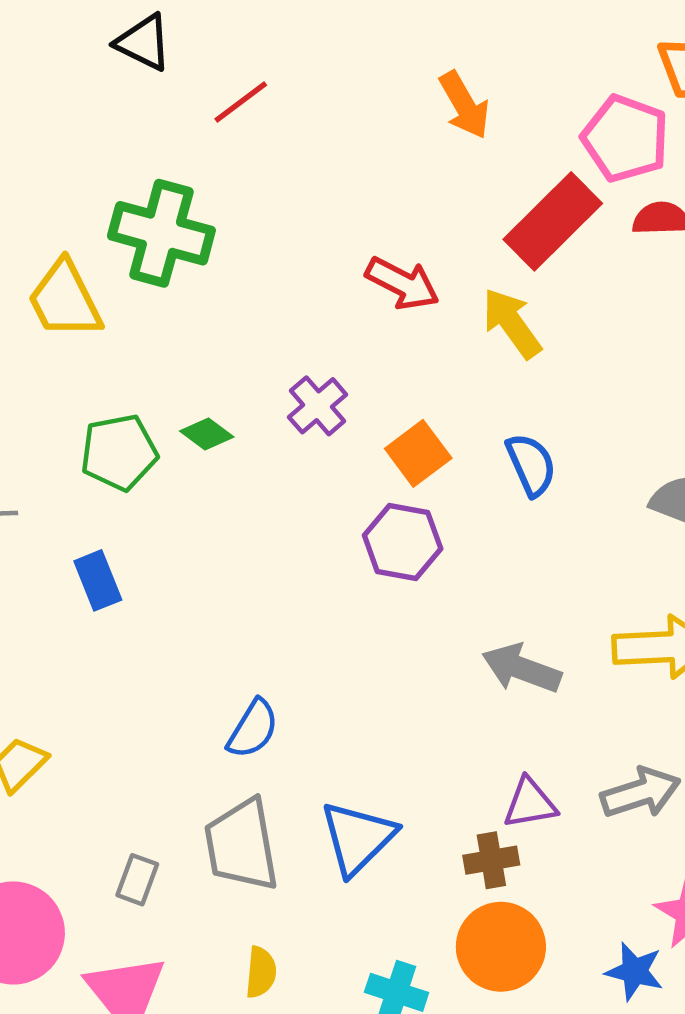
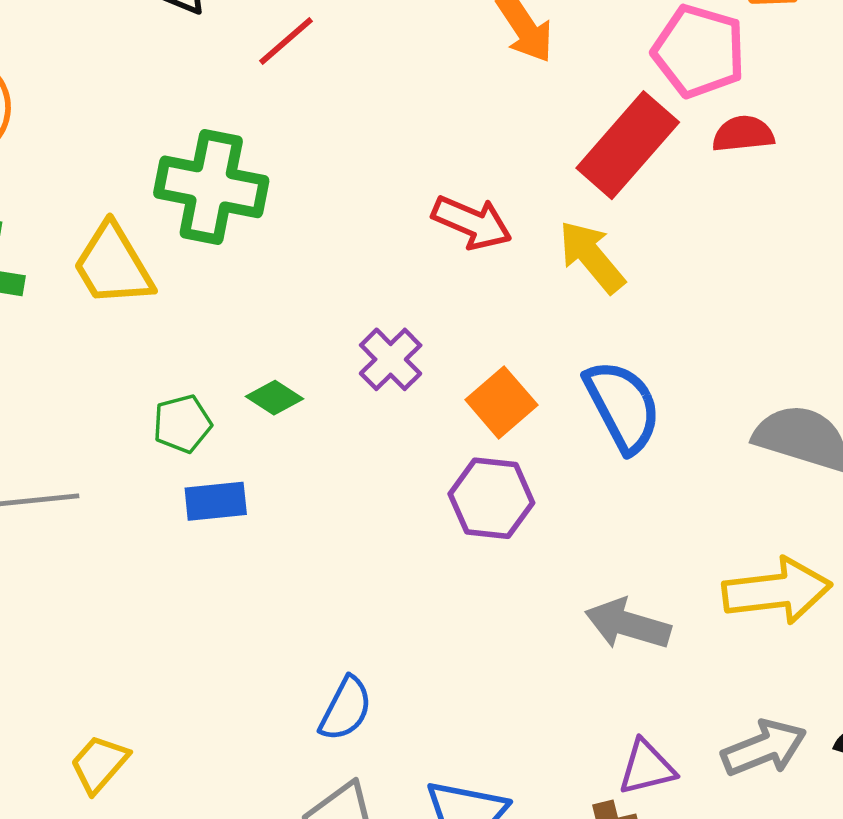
green pentagon: (119, 452) -> (182, 424), size x0.7
blue semicircle: (531, 465) -> (623, 406), size x1.4
blue rectangle: (98, 580) -> (216, 501), moved, turned -70

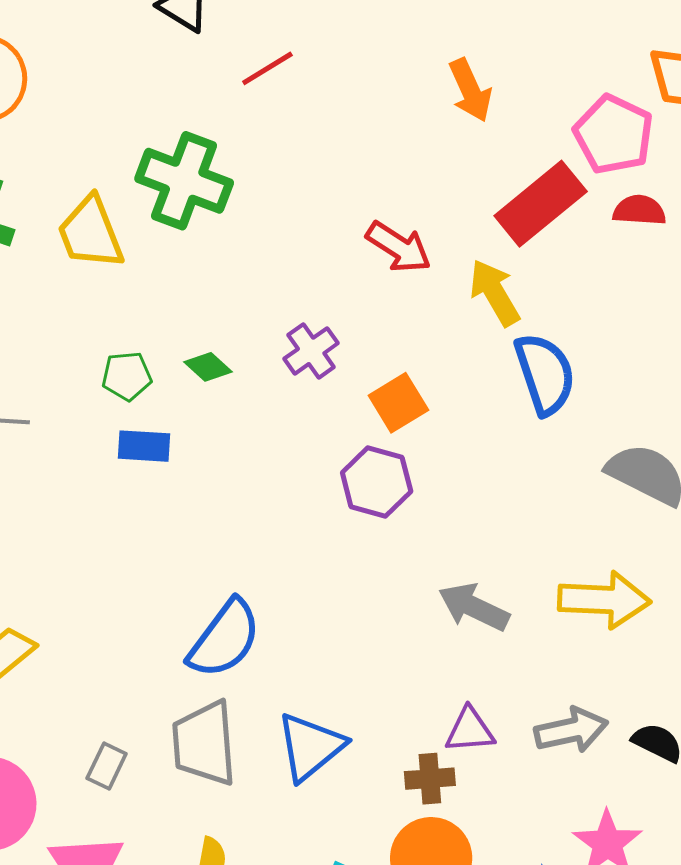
blue semicircle: (623, 406) -> (545, 374), moved
blue semicircle: (346, 709) -> (225, 639), size x1.5

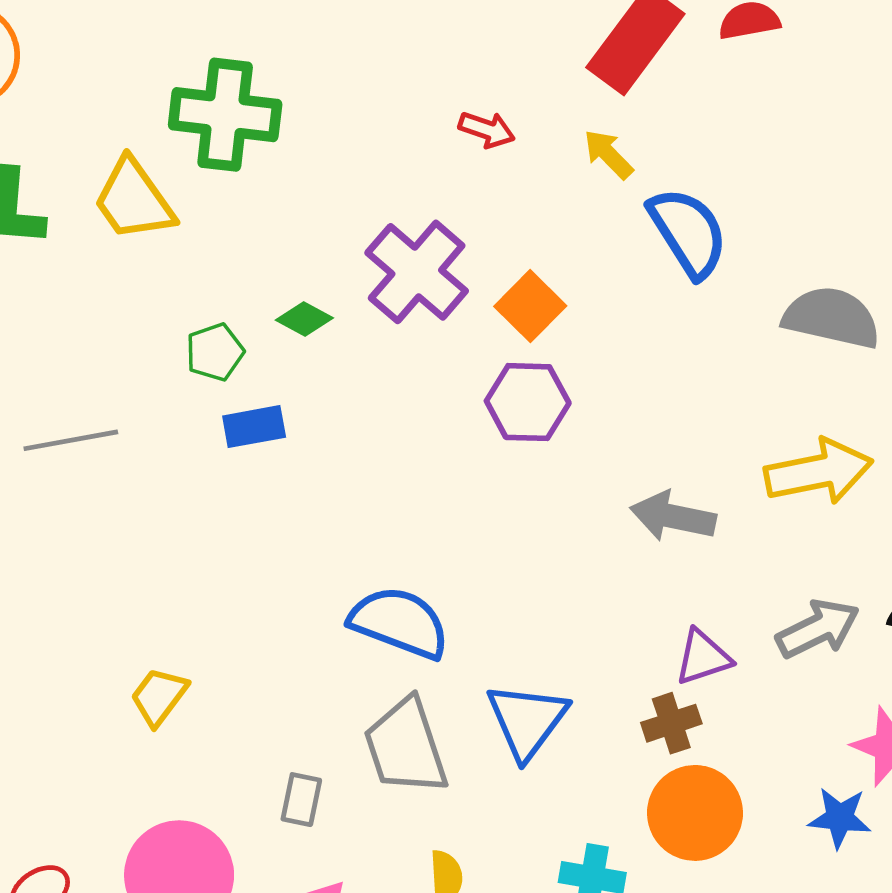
red arrow: (399, 247) -> (487, 130), size x0.7
yellow arrow: (495, 293) -> (608, 154), size x0.7
purple cross: (311, 351) -> (417, 272), size x1.6
blue semicircle: (225, 639) -> (399, 622), turned -92

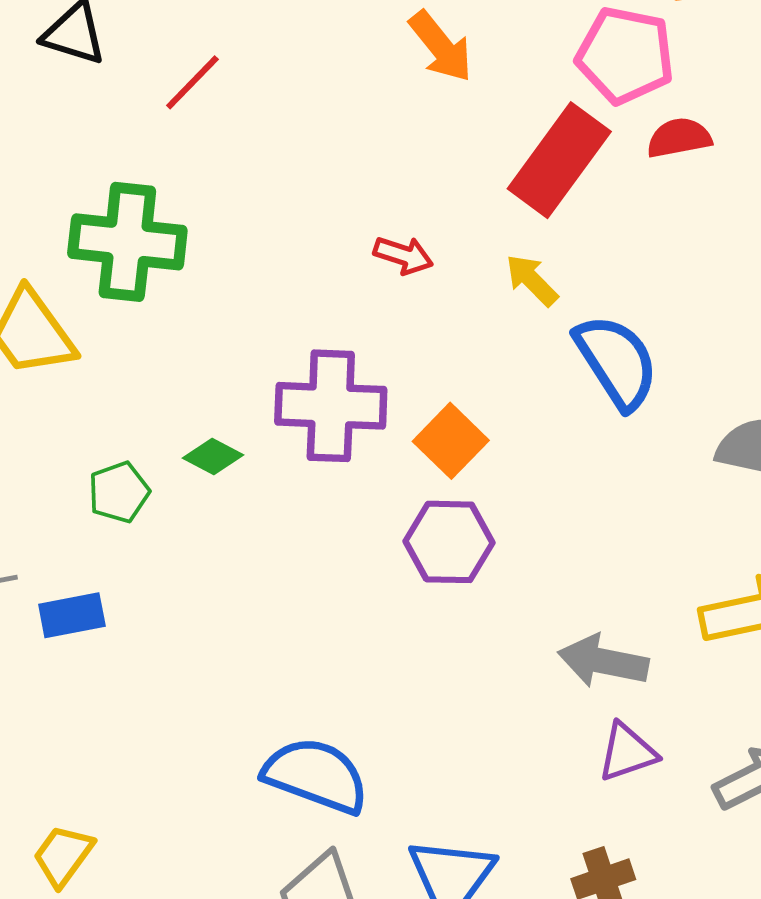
purple cross: (417, 272) -> (331, 406), turned -38
blue rectangle: (254, 427) -> (72, 615), moved
purple triangle: (703, 657) -> (627, 752), moved

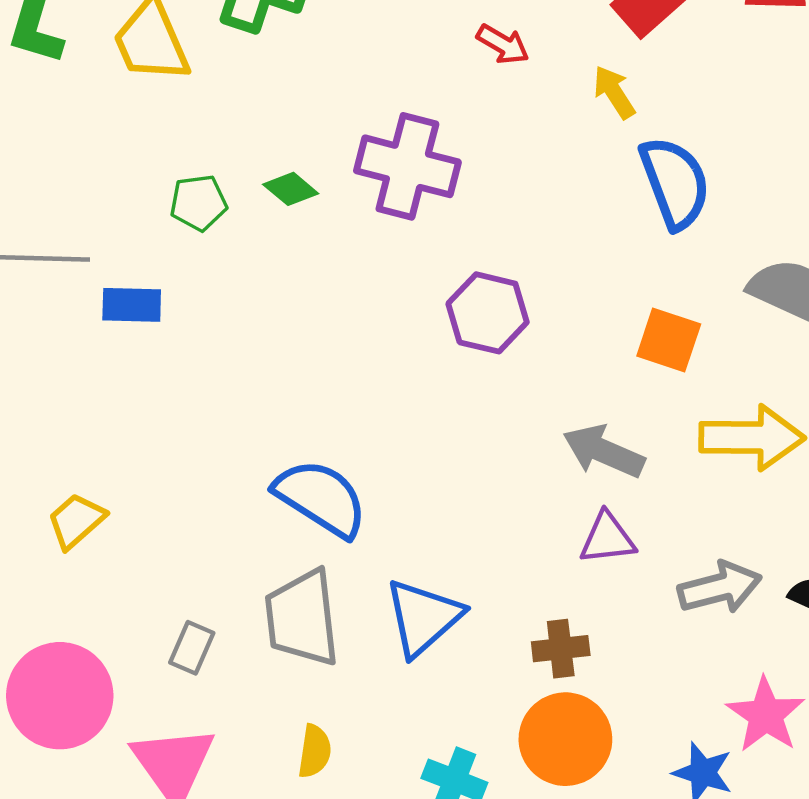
orange square: (451, 441) -> (669, 340), moved, turned -38

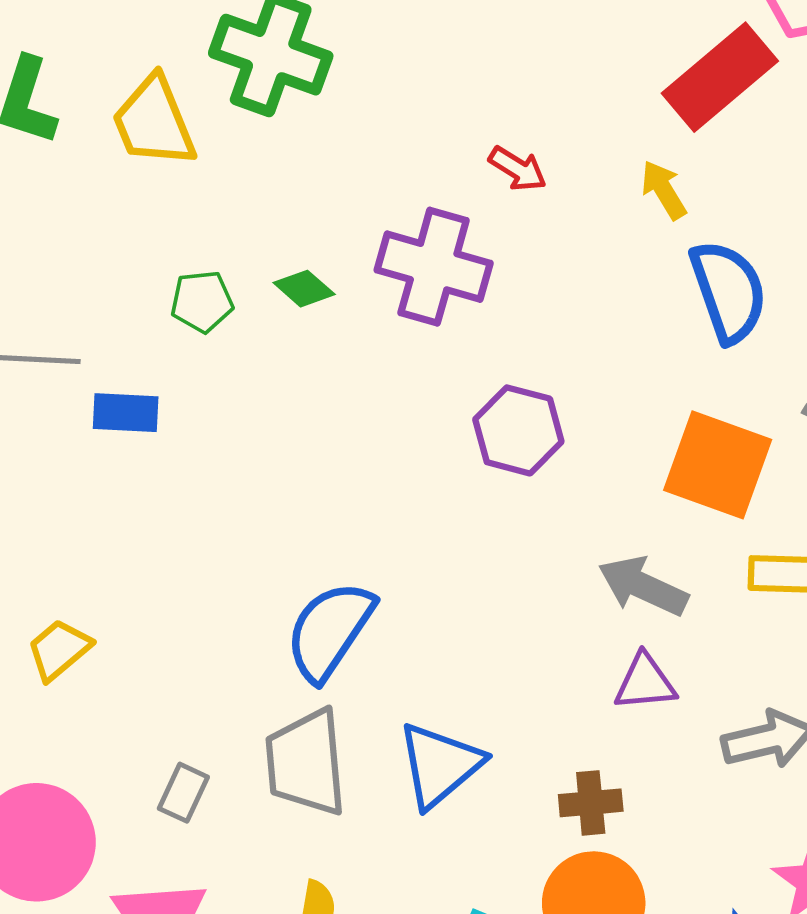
red arrow: (503, 44) -> (518, 169), moved
orange square: (669, 340) -> (718, 465), size x1.5
blue semicircle: (321, 498) -> (330, 631), turned -90

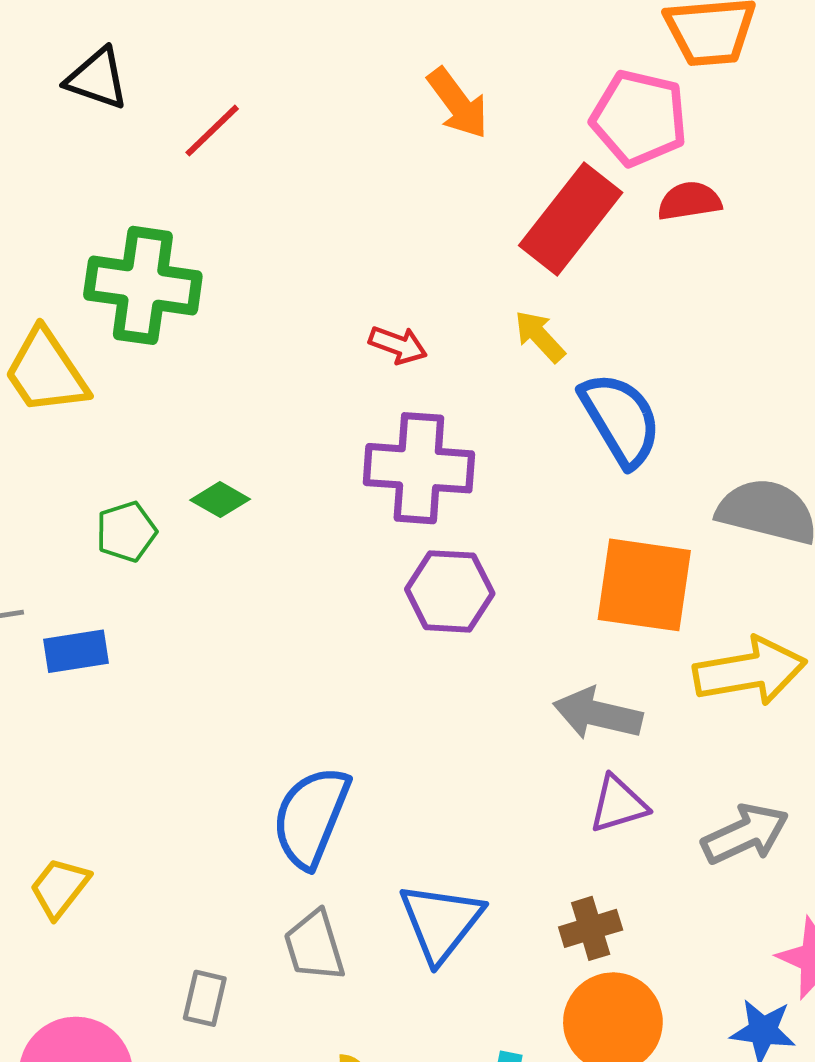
purple cross: (434, 267) -> (419, 468), moved
gray trapezoid: (306, 763) -> (314, 946), size x0.7

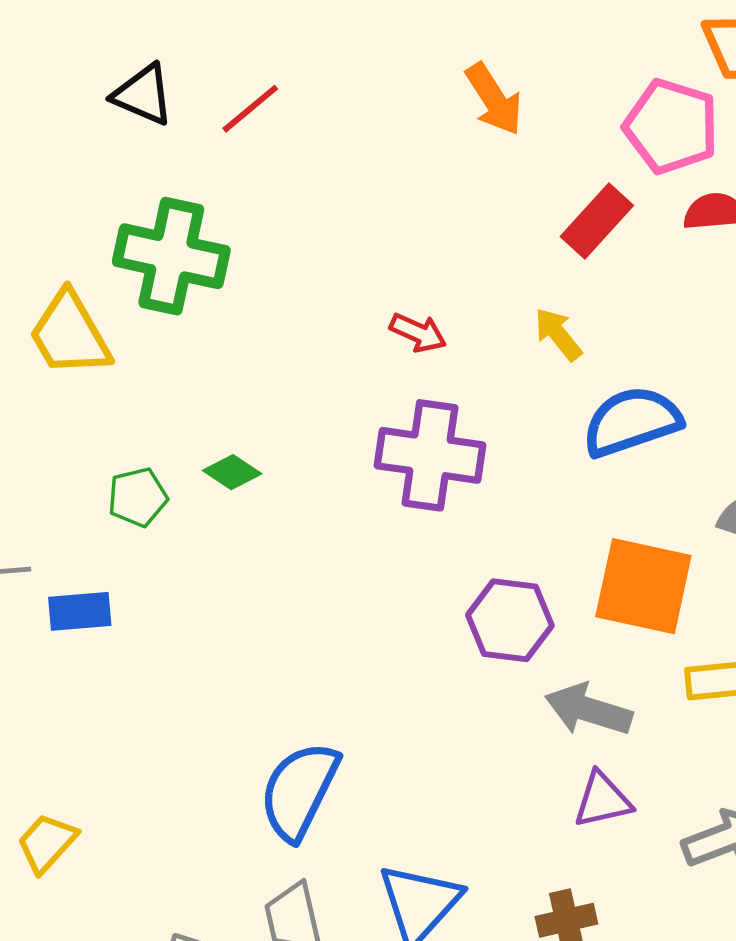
black triangle: (97, 79) -> (143, 95), moved
red rectangle: (571, 219) -> (597, 221), size x0.7
blue semicircle: (621, 419) -> (632, 422), turned -82
purple hexagon: (450, 591) -> (510, 620), moved

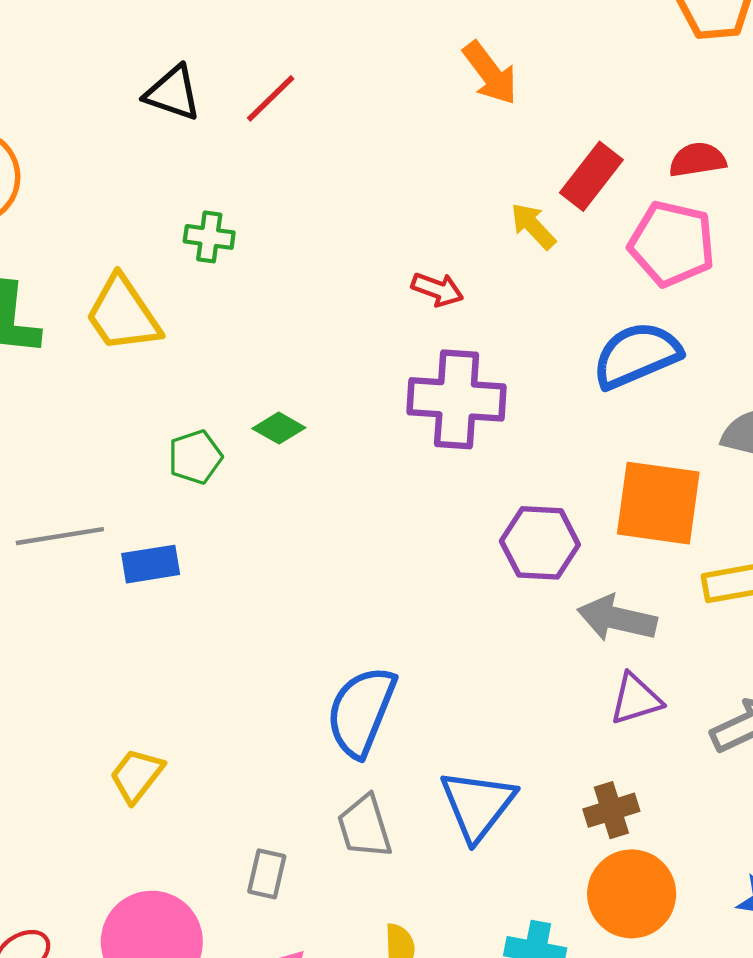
pink pentagon: (671, 126) -> (672, 244), moved
green cross: (171, 256) -> (209, 237), size x0.5
yellow arrow: (558, 334) -> (533, 226), moved

